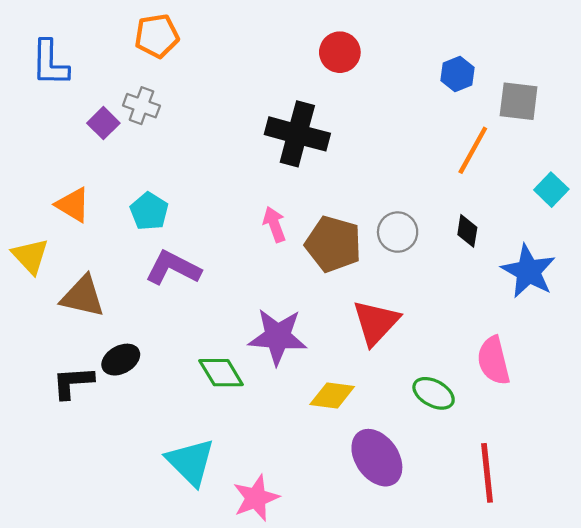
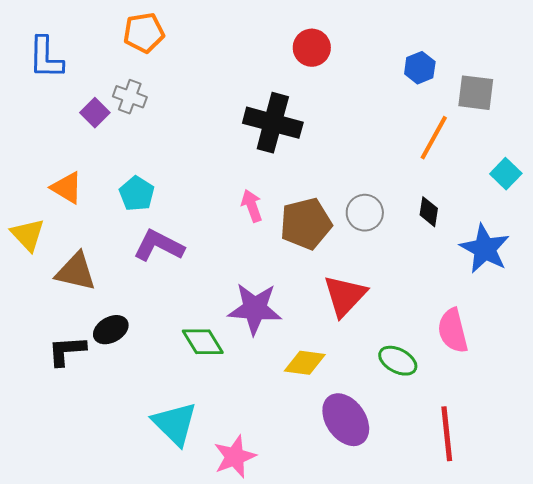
brown pentagon: (333, 244) -> (306, 224), turned -30

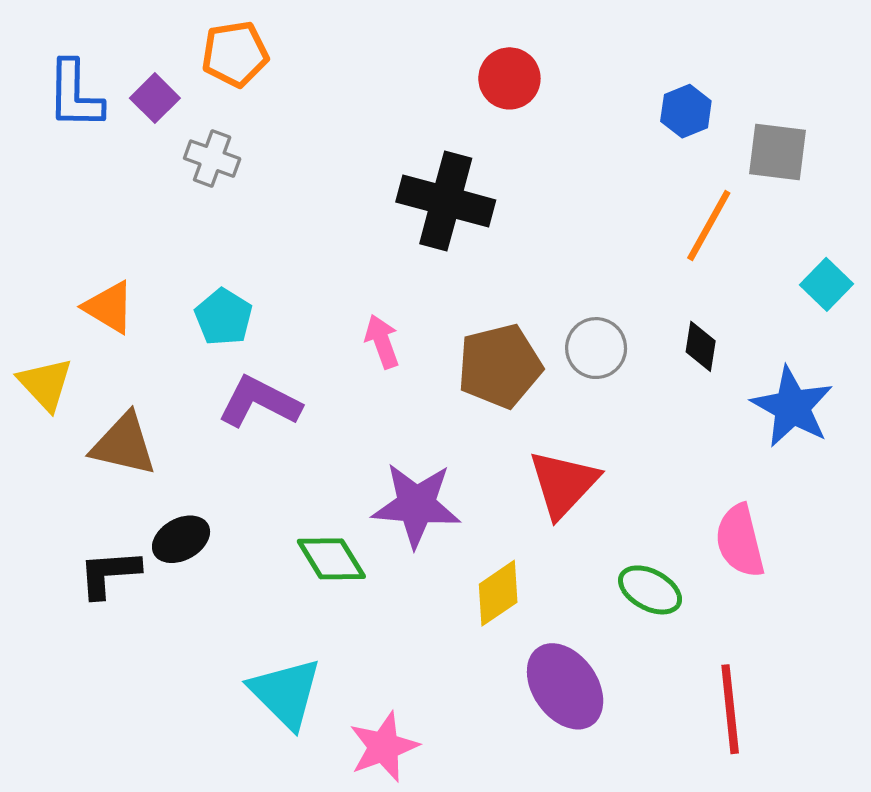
purple square: (95, 113) -> (155, 98), moved
pink arrow: (252, 206) -> (382, 342), moved
yellow diamond: (305, 363) -> (498, 593), turned -42

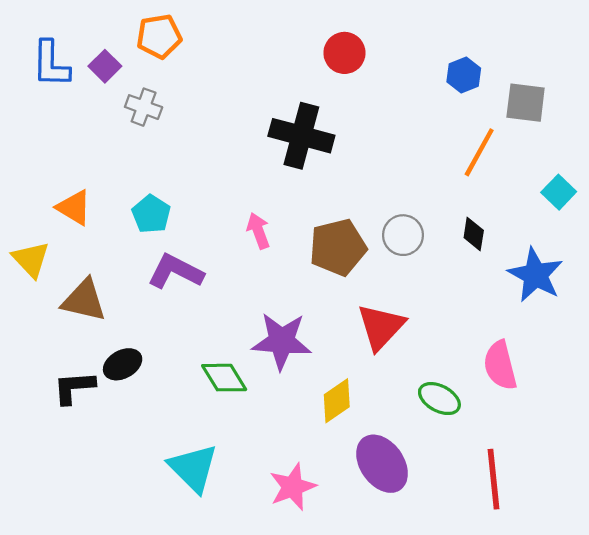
pink star: (384, 747) -> (293, 487), moved

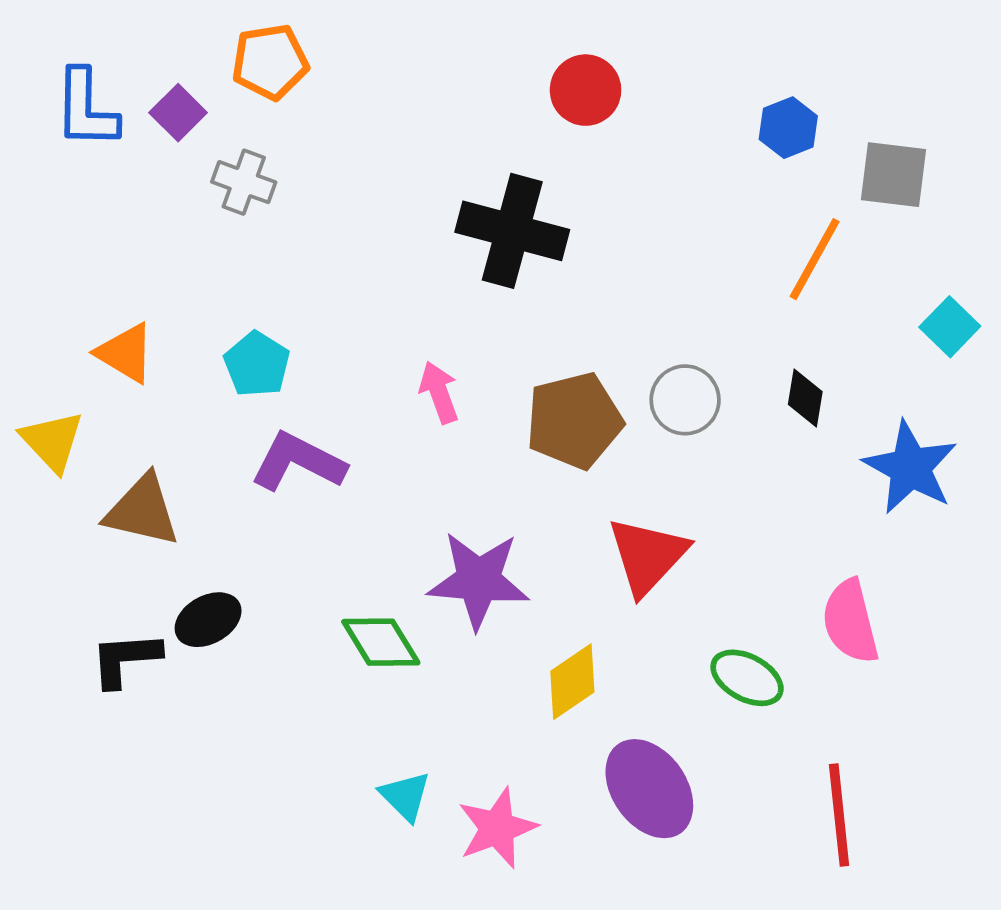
cyan triangle: (193, 468) -> (405, 796), moved, size x0.6

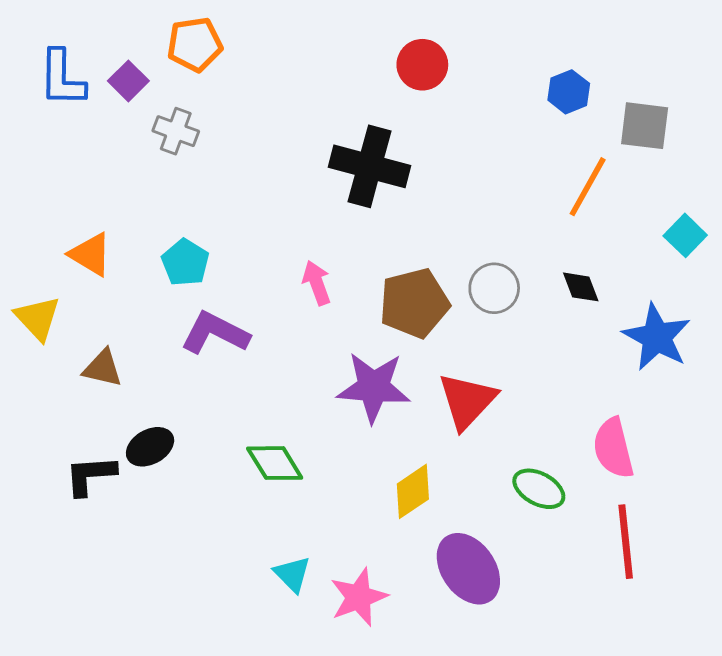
black diamond: (805, 398) -> (581, 287), turned -30
brown triangle: (142, 511) -> (103, 368), size x0.7
purple star: (478, 580) -> (374, 387), moved
red line: (839, 815) -> (626, 542), moved

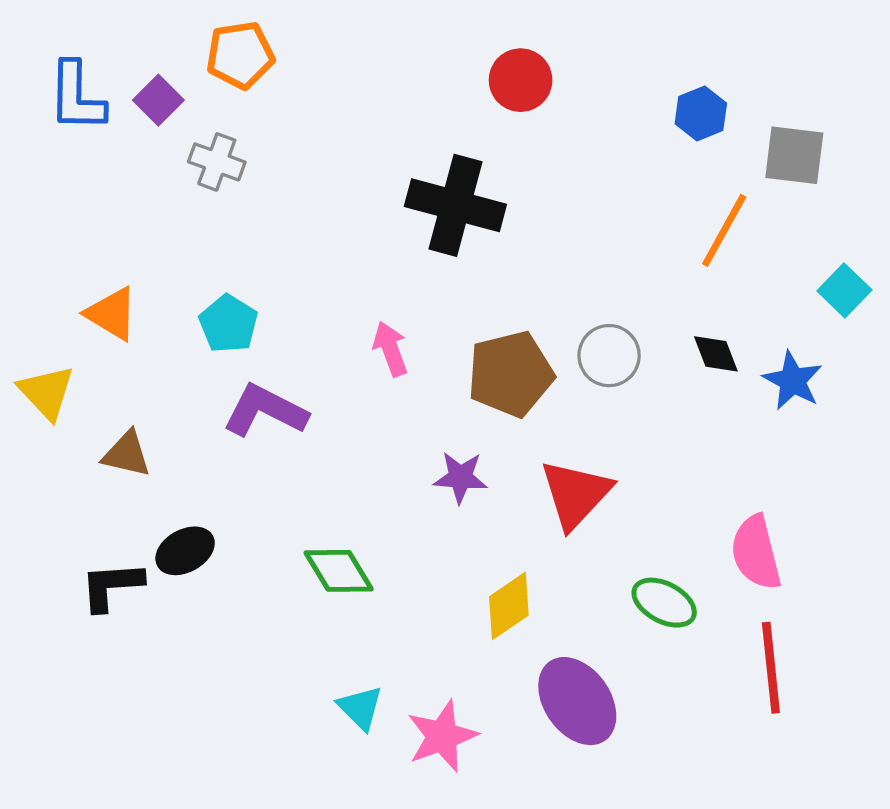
blue star: (657, 337) -> (793, 381), moved, size x0.7
purple star: (374, 387) -> (460, 477), size x0.6

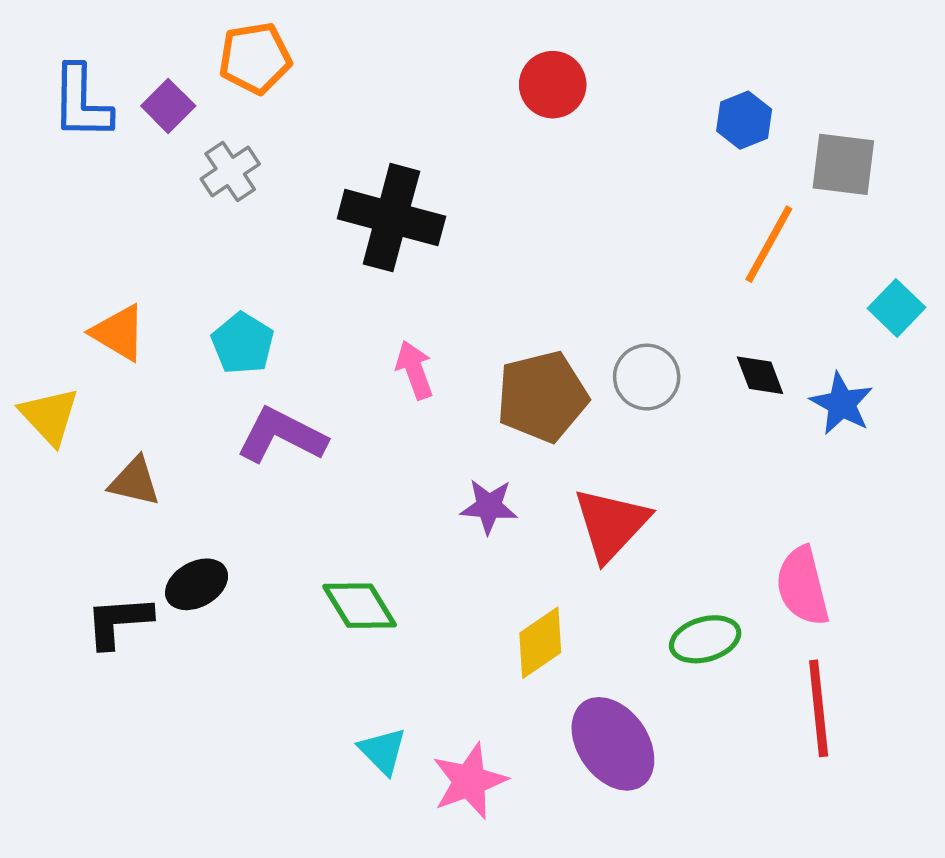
gray cross: (217, 162) -> (230, 171), turned 36
black cross: (455, 205) -> (391, 218), moved
green ellipse: (664, 603) -> (705, 639), turned -44

